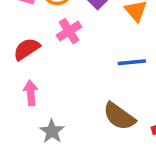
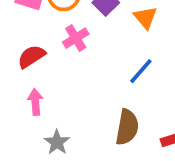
blue line: (132, 62) -> (141, 71), turned -44
brown semicircle: (119, 116) -> (127, 127), turned -116

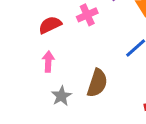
brown semicircle: (127, 127) -> (97, 83), moved

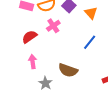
brown semicircle: (97, 83) -> (68, 70), turned 102

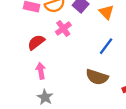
brown semicircle: (68, 70) -> (97, 77), moved
gray star: (45, 83) -> (45, 97), moved

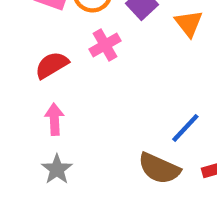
blue line: (106, 46) -> (185, 128), moved
brown semicircle: (97, 77) -> (159, 168), moved

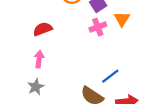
pink cross: (105, 45) -> (98, 27), moved

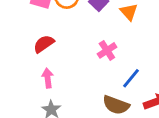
pink cross: (98, 27) -> (107, 50), moved

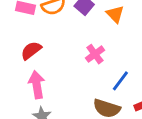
pink arrow: (48, 78) -> (37, 85), size x1.4

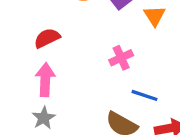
blue line: (120, 81) -> (145, 95), turned 60

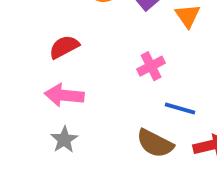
pink arrow: (45, 80) -> (64, 95), turned -84

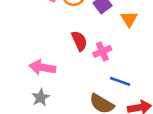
red semicircle: (64, 47) -> (79, 41), moved, turned 90

